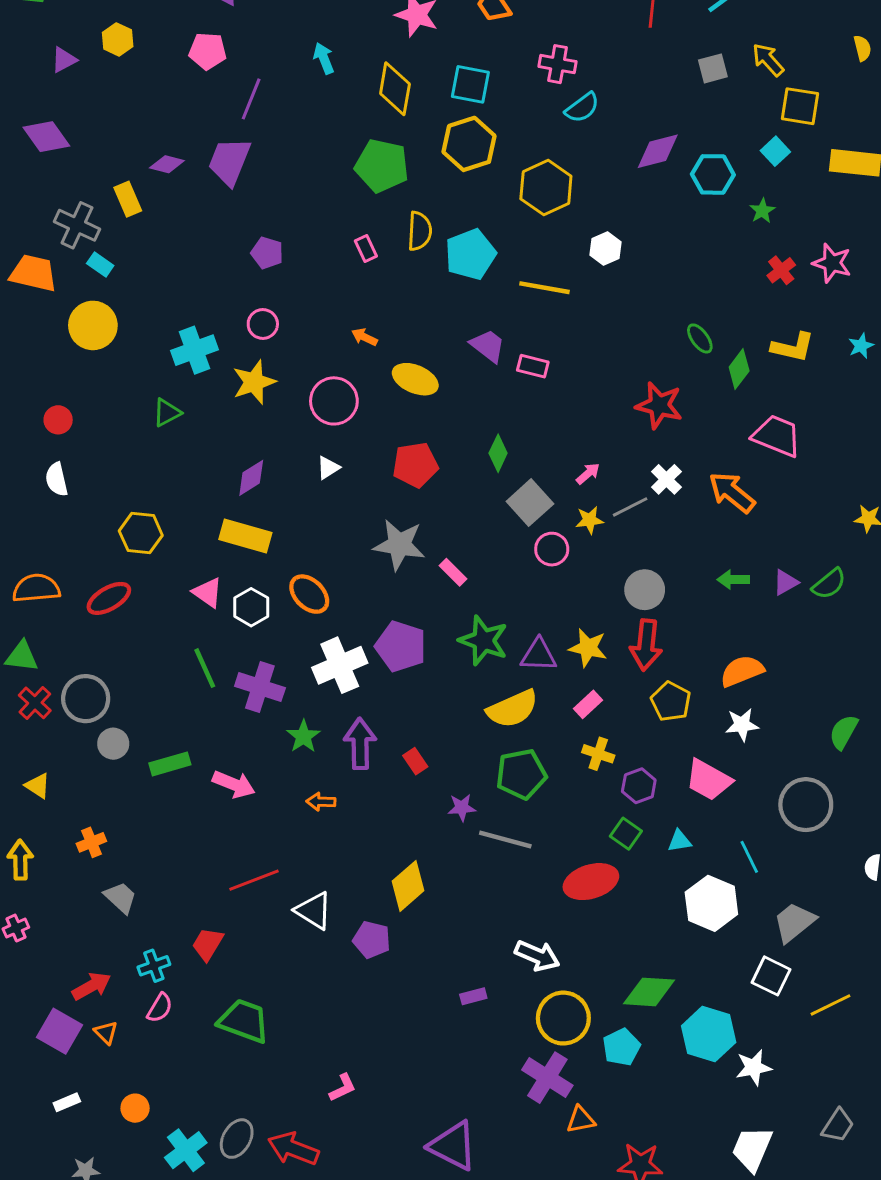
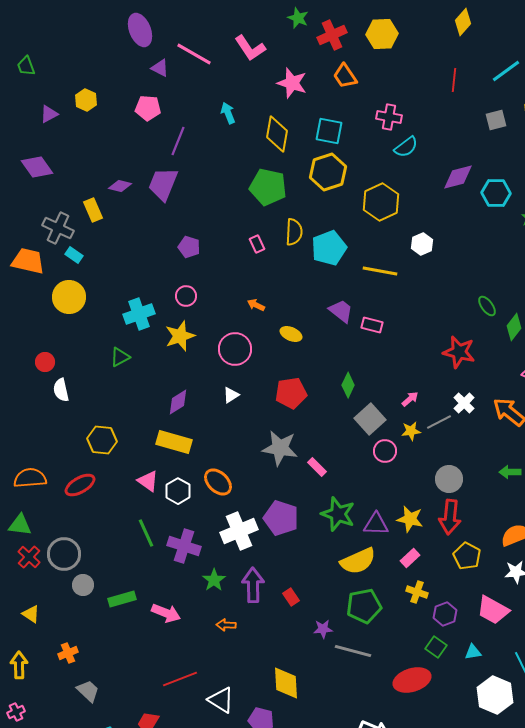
yellow ellipse: (415, 379) -> (291, 334), size x0.7
white semicircle: (57, 479) -> (61, 390), moved
yellow diamond: (408, 886) -> (286, 683), turned -52

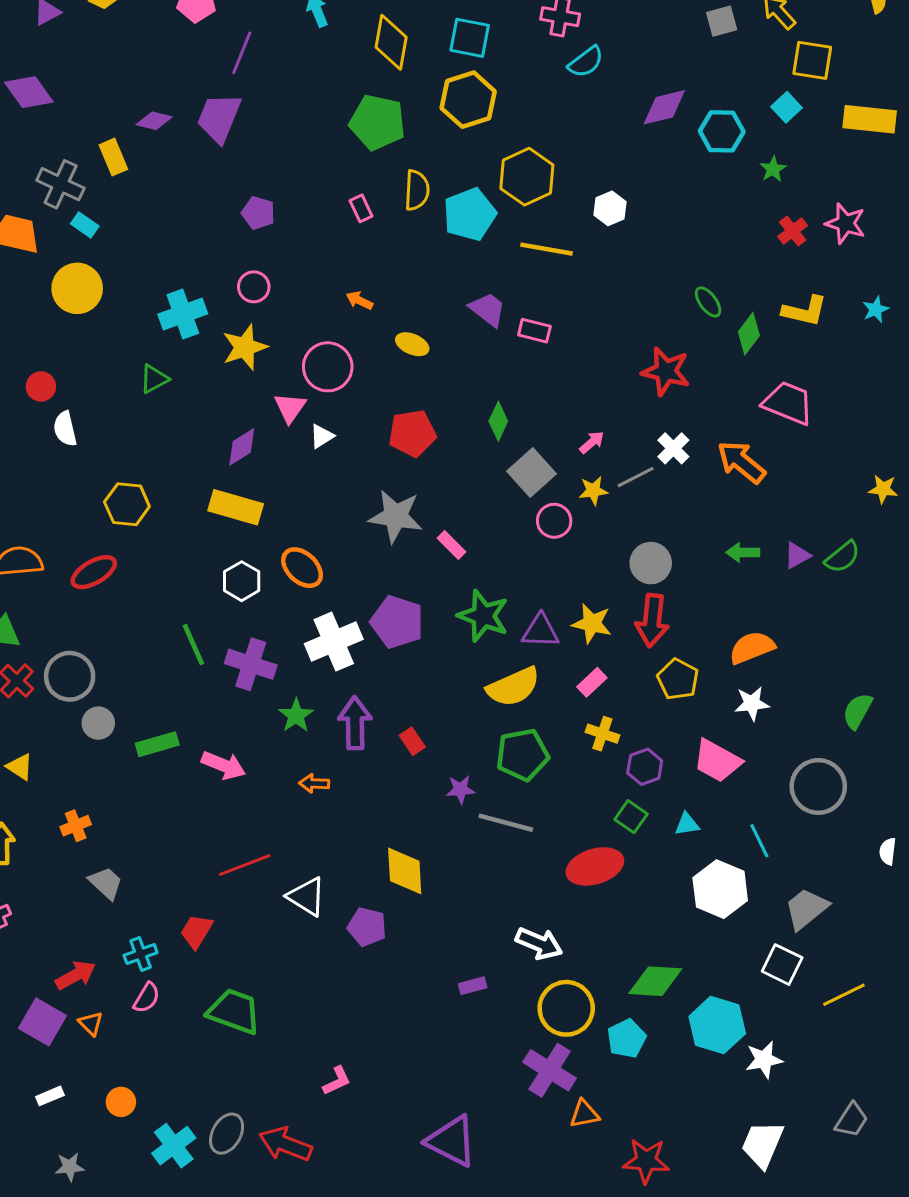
yellow hexagon: (381, 202) -> (527, 177), moved
pink triangle: (148, 481) -> (290, 408), moved, turned 30

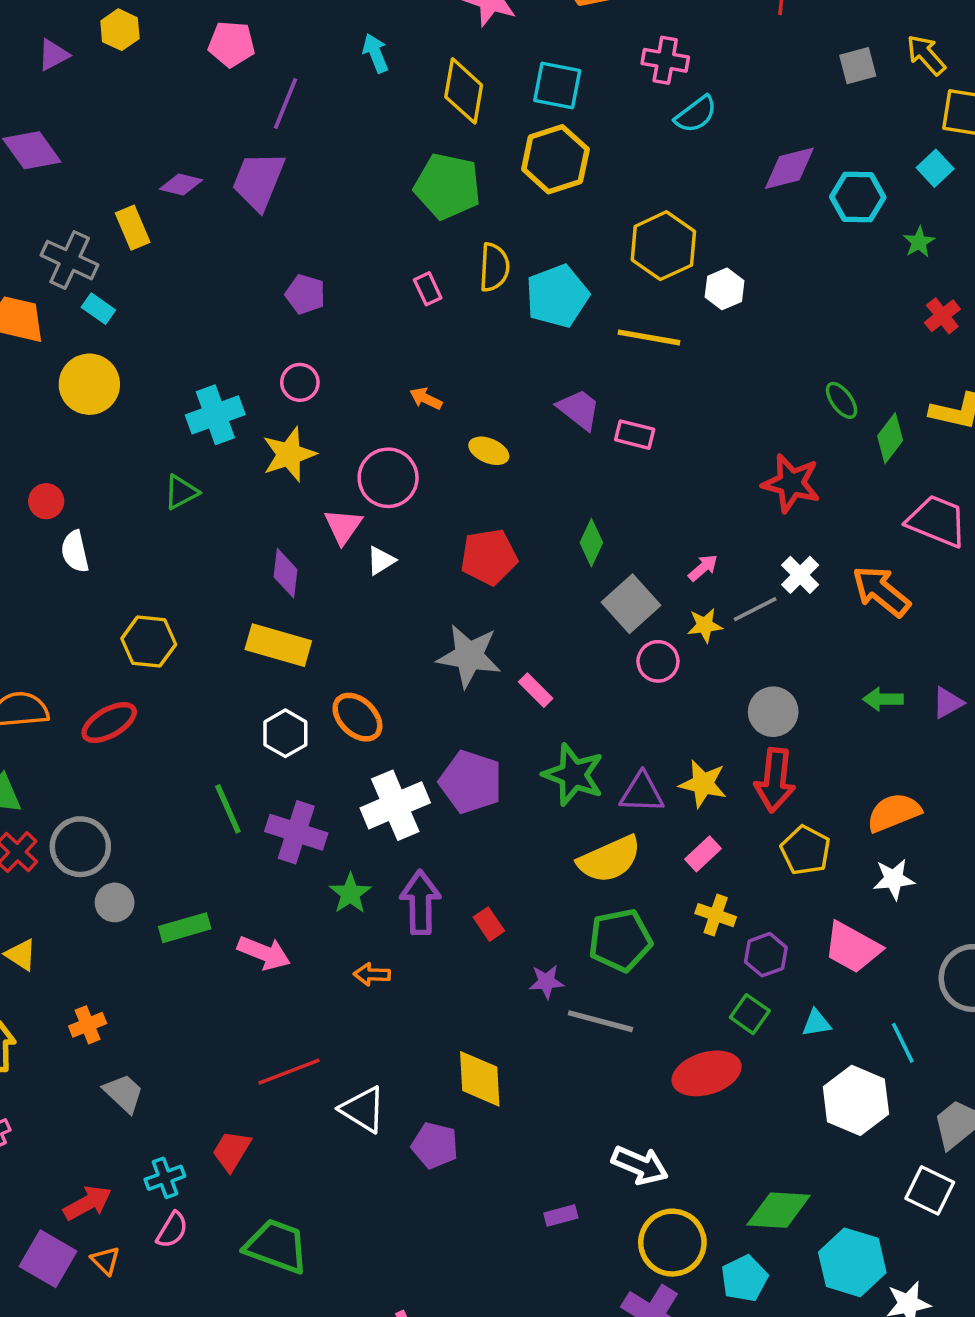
yellow hexagon: (527, 177) -> (663, 246), moved
purple diamond: (242, 447) -> (285, 573), turned -51

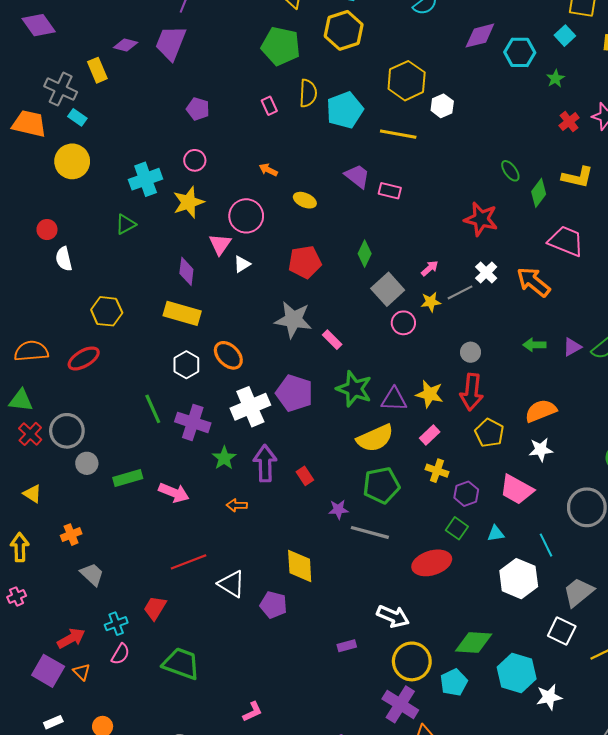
gray circle: (773, 712) -> (471, 352), size x0.7

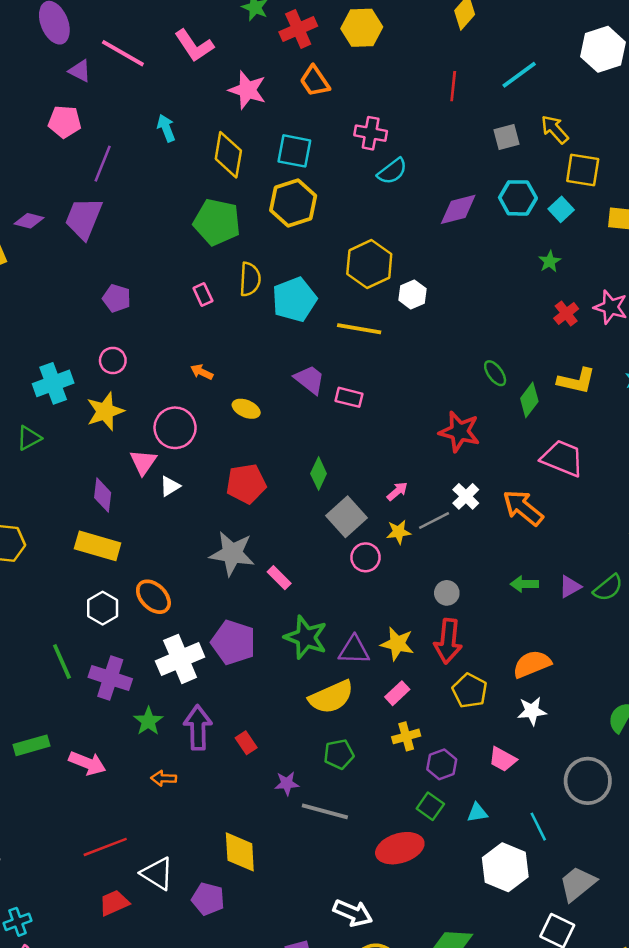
cyan hexagon: (520, 52) -> (518, 198), moved
yellow cross: (437, 471) -> (406, 736), turned -35
green pentagon: (381, 485) -> (339, 754), size x0.7
pink trapezoid: (517, 490) -> (503, 759), size x0.7
red trapezoid: (155, 608) -> (114, 903), moved, turned 35

